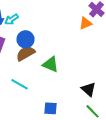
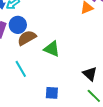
blue circle: (26, 39) -> (18, 25), moved
cyan line: (20, 84) -> (21, 69), turned 30

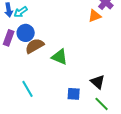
cyan line: (21, 69) -> (28, 89), moved
blue square: (52, 93) -> (74, 94), moved

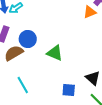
blue circle: (26, 33) -> (28, 39), moved
brown semicircle: (35, 46) -> (14, 53), moved

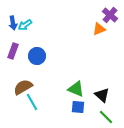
brown semicircle: (14, 53) -> (23, 87), moved
green triangle: (55, 53) -> (76, 89), moved

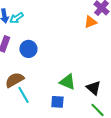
blue square: (78, 107) -> (57, 102), moved

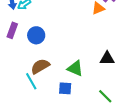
brown semicircle: (14, 80) -> (40, 66), moved
black triangle: (93, 88) -> (107, 58), moved, turned -42

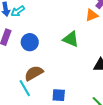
green triangle: (75, 68) -> (71, 39), moved

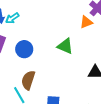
brown semicircle: (34, 73) -> (28, 80), turned -42

